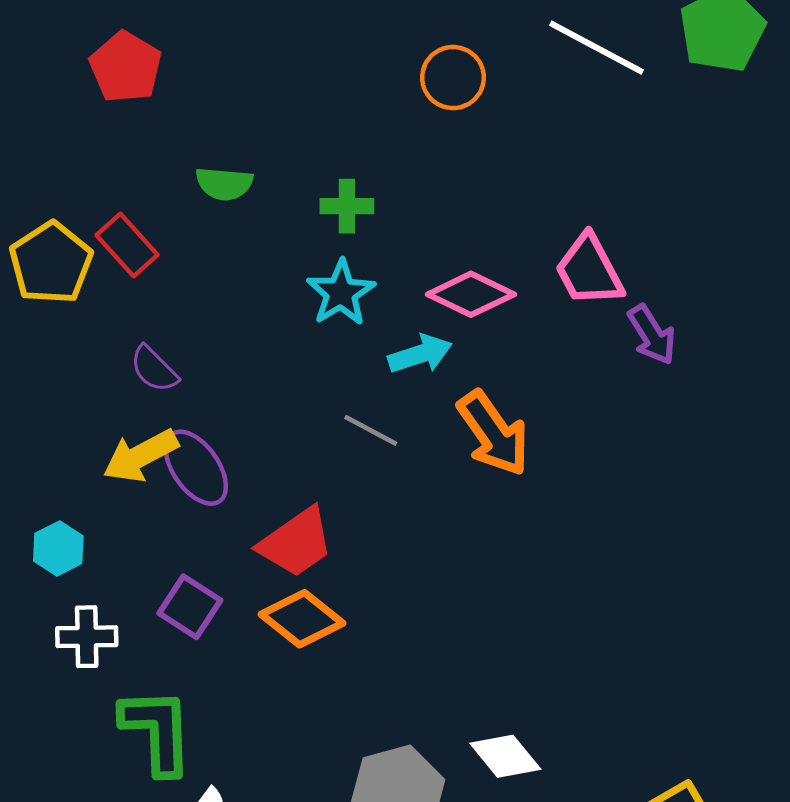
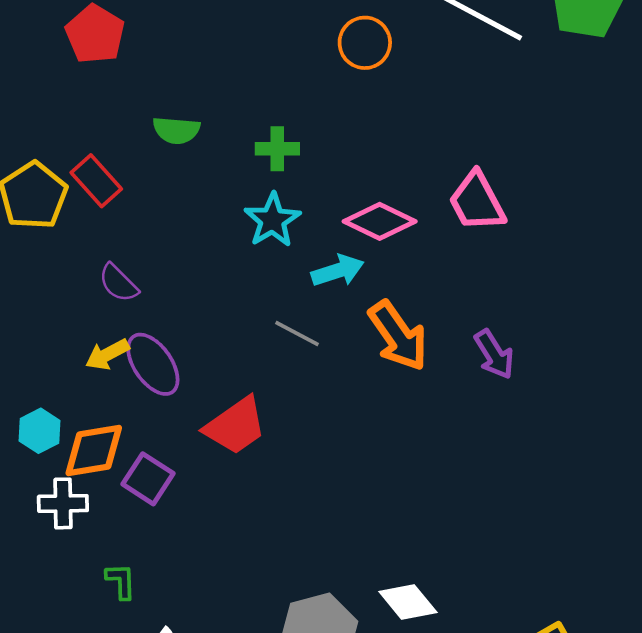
purple arrow: (652, 335) -> (494, 354), moved
yellow arrow: (141, 456) -> (107, 354), size x0.7
orange diamond: (302, 619) -> (94, 451), moved, turned -48
green L-shape: (157, 731) -> (121, 581), size x0.5

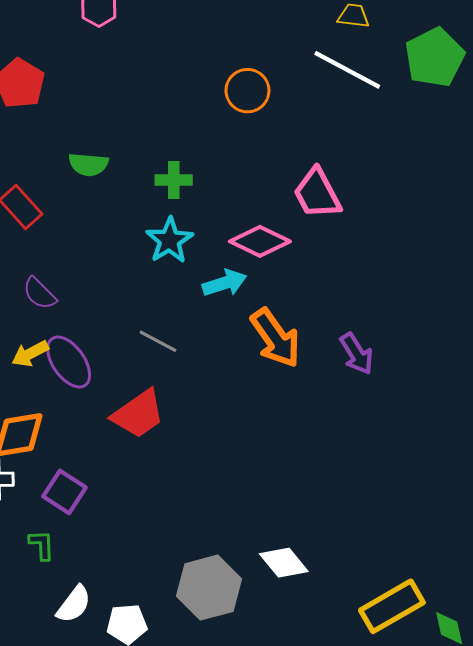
pink trapezoid: (477, 202) -> (317, 194), moved
gray line: (297, 333) -> (158, 341), moved
purple square: (148, 479) -> (64, 492), moved

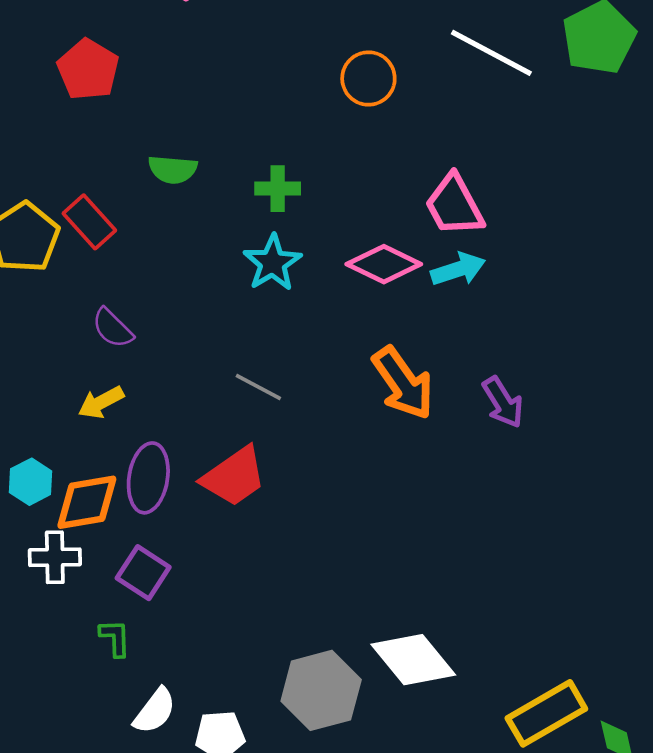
cyan arrow: (225, 283) -> (458, 269), moved
purple ellipse: (69, 362) -> (148, 478), moved, turned 44
white diamond: (284, 563) -> (413, 660), size x1.4

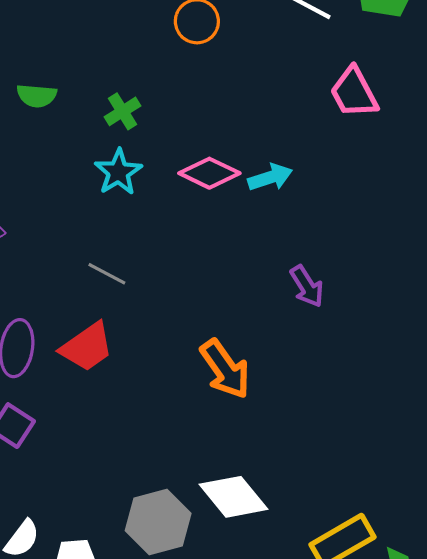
green cross: (278, 189) -> (123, 111), turned -32
pink trapezoid: (454, 205) -> (354, 93), moved
orange arrow: (403, 383) -> (225, 369), moved

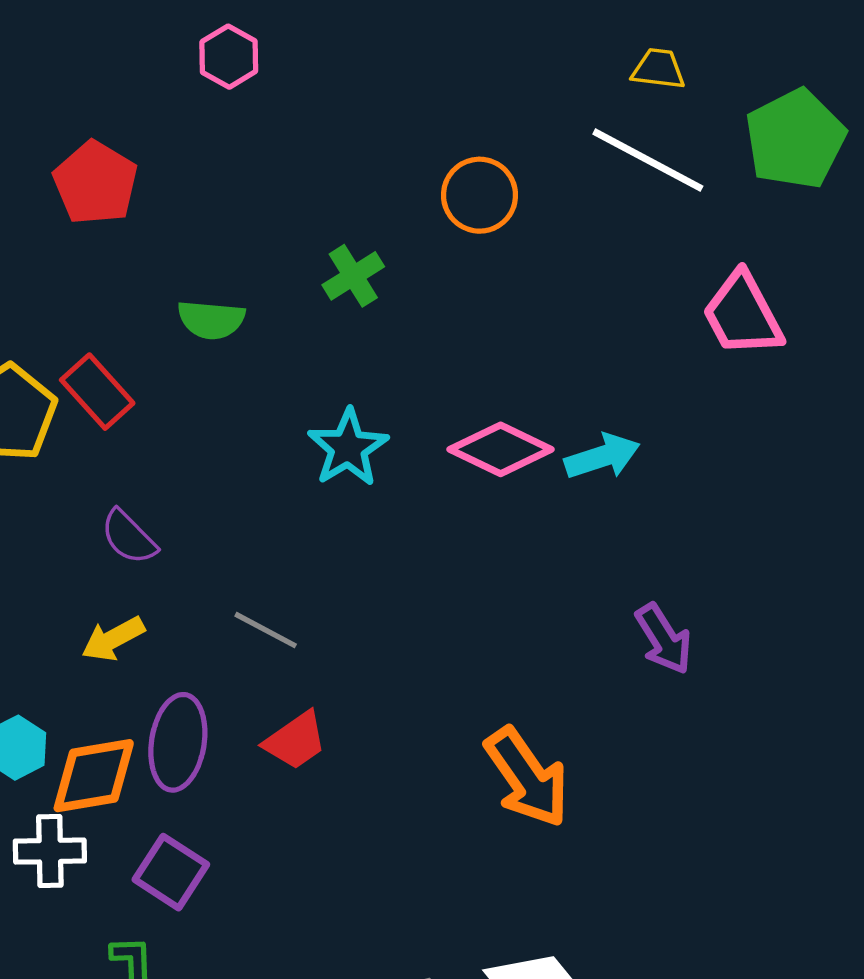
green cross: (123, 111) -> (353, 276), moved
gray line: (107, 274) -> (266, 630), moved
red trapezoid: (87, 347) -> (295, 741), size x0.7

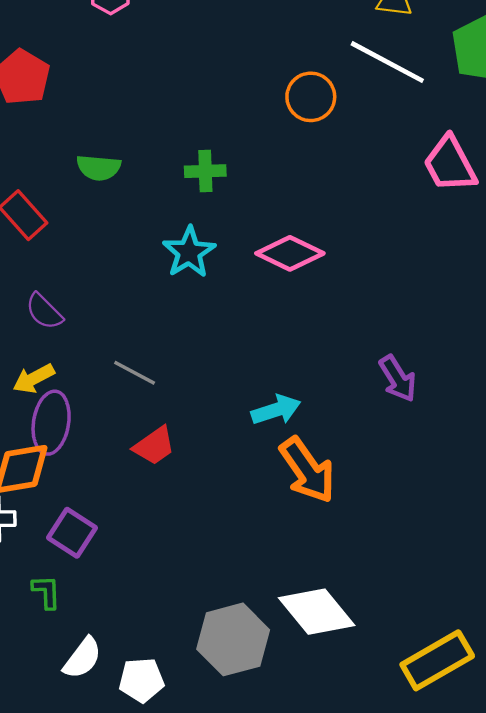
orange circle: (480, 195) -> (311, 97), moved
green cross: (353, 276) -> (205, 171), moved, turned 30
cyan arrow: (602, 456) -> (276, 410), moved
purple ellipse: (178, 742) -> (51, 423), moved

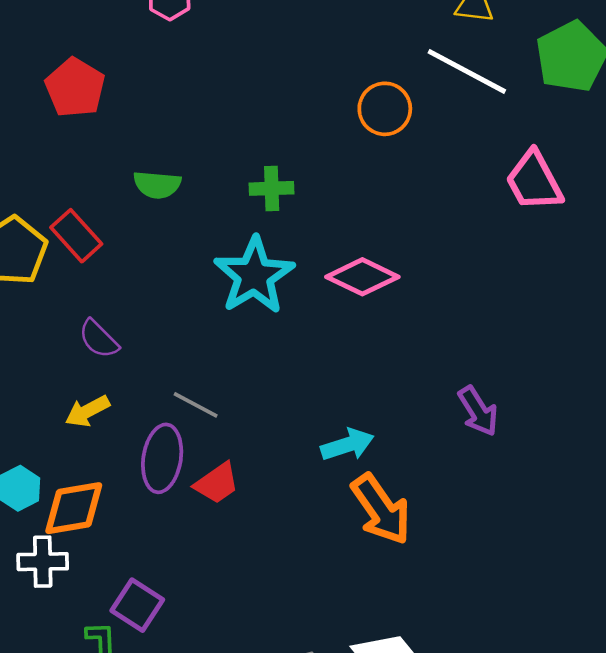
cyan star: (189, 252) -> (254, 276), size x1.4
purple ellipse: (51, 423) -> (162, 458), moved
purple square: (72, 533) -> (137, 605), moved

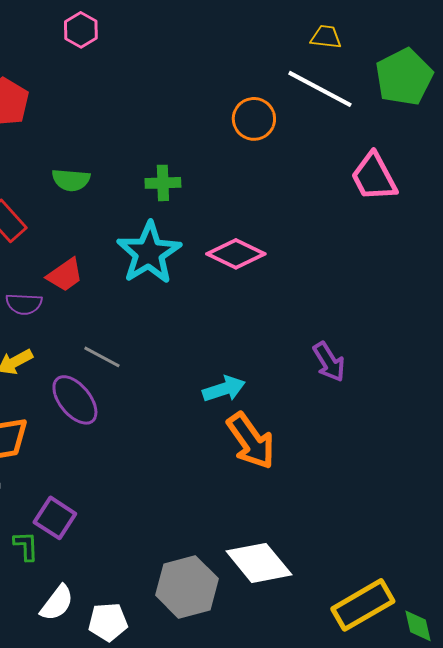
purple semicircle: (99, 339) -> (24, 304), turned -42
purple ellipse: (162, 458) -> (75, 400), turned -48
red trapezoid: (217, 483) -> (65, 275), moved

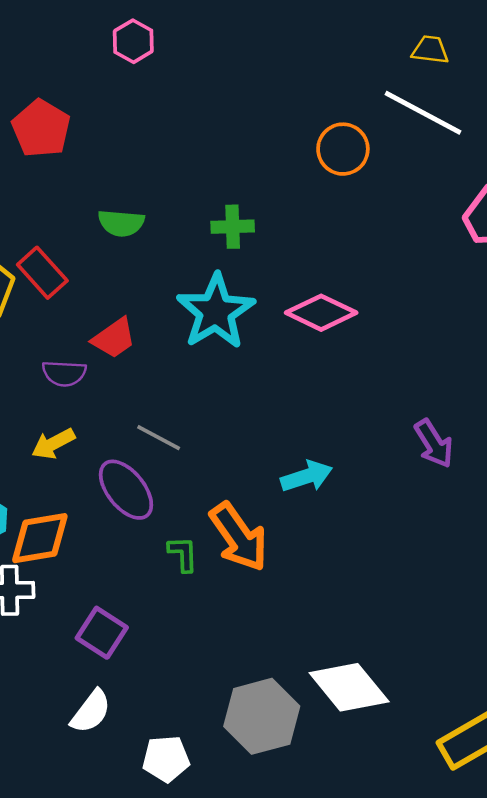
orange arrow: (251, 441) -> (239, 537), moved
green L-shape: (26, 546) -> (183, 554), moved
white semicircle: (57, 603) -> (91, 712), moved

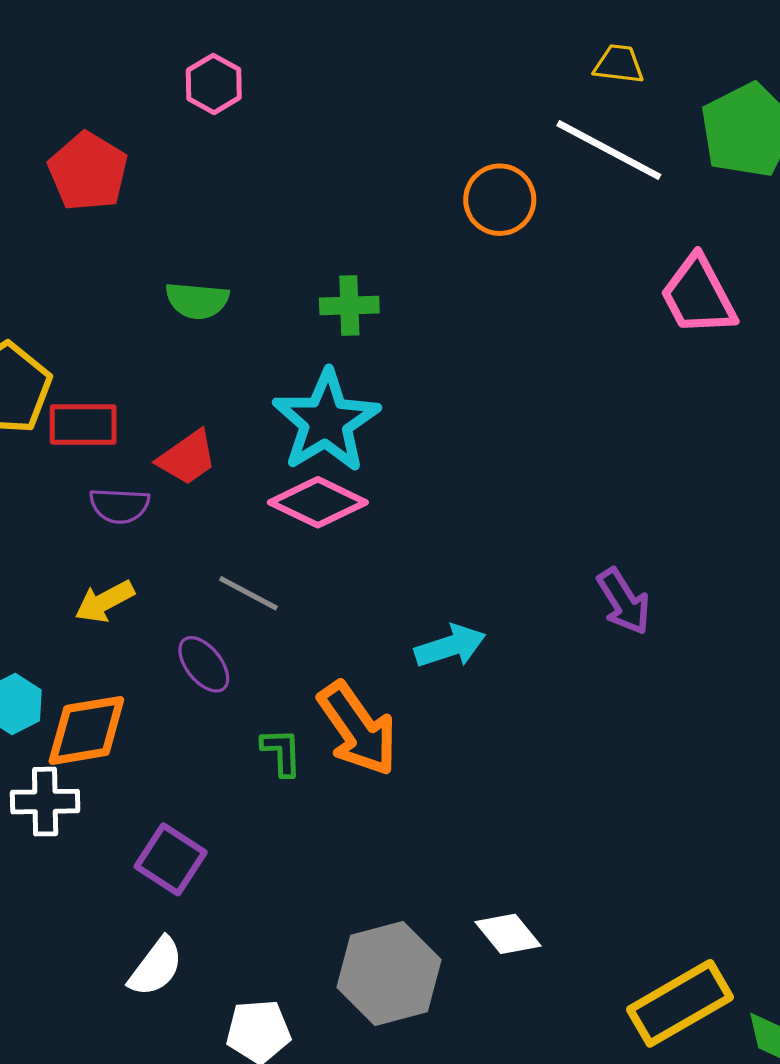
pink hexagon: (133, 41) -> (214, 84), moved
red rectangle: (42, 273) -> (83, 425), moved, turned -48
pink diamond: (321, 313) -> (318, 502), moved
purple ellipse: (126, 490) -> (204, 664), size x0.7
white diamond: (349, 687) -> (508, 934), size x0.6

